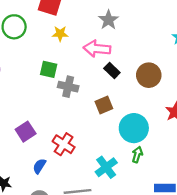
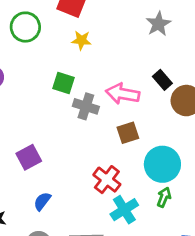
gray star: (108, 20) -> (158, 24), moved
pink arrow: (97, 49) -> (123, 94), moved
black rectangle: (112, 71) -> (162, 80), moved
red cross: (64, 144) -> (107, 180), moved

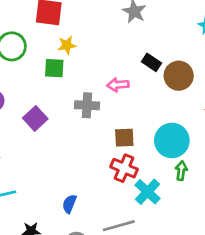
green square: (64, 83) -> (54, 68), moved
pink arrow: (123, 94) -> (118, 85), size x0.7
brown square: (128, 133) -> (124, 138), moved, turned 30
purple square: (29, 157) -> (35, 118), moved

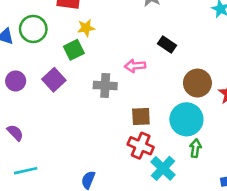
green square: (54, 68) -> (74, 50), turned -30
brown circle: (179, 76) -> (197, 83), moved
purple square: (35, 118) -> (54, 80), moved

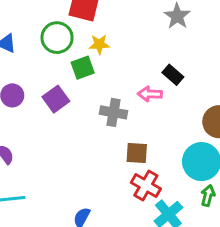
green circle: (33, 29) -> (57, 38), moved
black rectangle: (167, 45) -> (173, 75), moved
brown square: (141, 117) -> (137, 153), moved

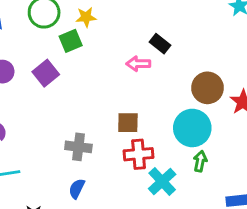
gray cross: (113, 112) -> (78, 147), moved
red cross: (146, 186) -> (139, 154), turned -32

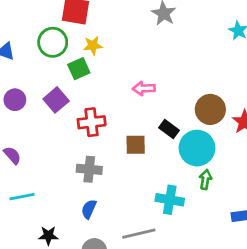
black rectangle: (160, 44) -> (169, 129), moved
red cross: (139, 154) -> (92, 122), moved
cyan cross: (162, 181) -> (170, 200), turned -36

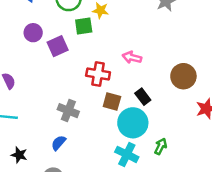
purple circle: (15, 100) -> (33, 33), moved
brown circle: (210, 109) -> (183, 76), moved
red cross: (92, 122) -> (98, 74), moved
cyan circle: (197, 148) -> (133, 123), moved

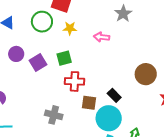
green square: (84, 26) -> (64, 58), moved
pink arrow: (132, 57) -> (102, 37), moved

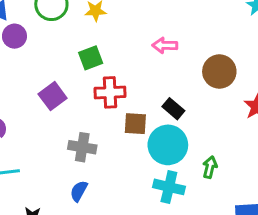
pink arrow: (102, 37) -> (165, 45), moved
purple circle: (16, 54) -> (14, 36), moved
purple square: (38, 63) -> (53, 96), moved

